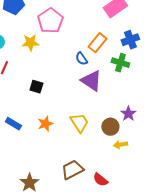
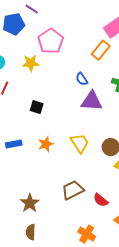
orange rectangle: (97, 43) -> (101, 50), moved
purple triangle: (91, 81) -> (92, 101), turned -30
blue rectangle: (13, 124) -> (14, 144), turned -42

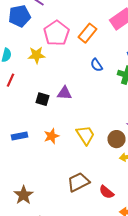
orange rectangle: (101, 50) -> (88, 33), moved
blue semicircle: (82, 79) -> (96, 65), moved
purple triangle: (92, 101) -> (64, 93), moved, size x0.7
brown star: (30, 203) -> (24, 195), moved

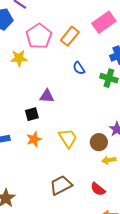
black square: (42, 99) -> (32, 114), moved, turned -32
red semicircle: (106, 192) -> (98, 189), moved

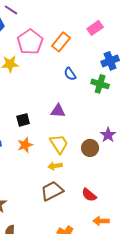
pink rectangle: (104, 22) -> (95, 28), size x0.7
purple triangle: (47, 96) -> (58, 111), moved
yellow arrow: (109, 160) -> (55, 166), moved

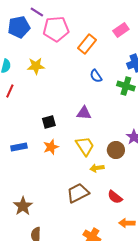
pink pentagon: (30, 42) -> (56, 29), moved, turned 30
yellow arrow: (55, 166) -> (97, 168), moved

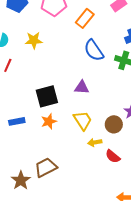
blue semicircle: (96, 76) -> (94, 50), size x1.6
black square: (49, 122) -> (47, 96), size x1.6
brown trapezoid: (78, 193) -> (46, 167), moved
red semicircle: (115, 197) -> (113, 156), moved

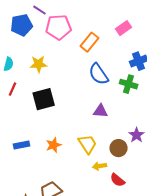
purple triangle: (82, 87) -> (101, 111), moved
black square: (47, 96) -> (44, 99), moved

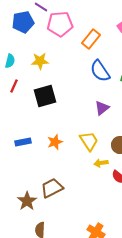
purple triangle: (101, 111) -> (102, 108), turned -42

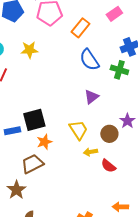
black square: (45, 96) -> (34, 120), moved
orange star: (55, 142) -> (44, 142), moved
brown trapezoid: (52, 188) -> (32, 164), moved

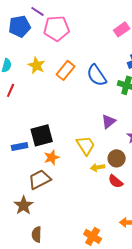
orange rectangle: (80, 28) -> (66, 70), moved
yellow star: (29, 50) -> (37, 65), turned 30
purple triangle: (91, 97) -> (109, 121), moved
brown circle: (109, 134) -> (117, 158), moved

